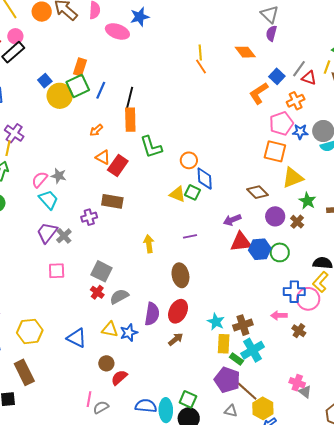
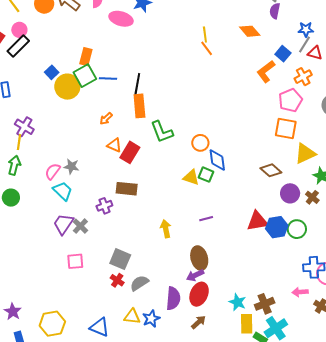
blue line: (101, 90) -> (108, 78), turned 72
blue star: (300, 132) -> (306, 29), moved
purple arrow: (232, 220) -> (195, 275), moved

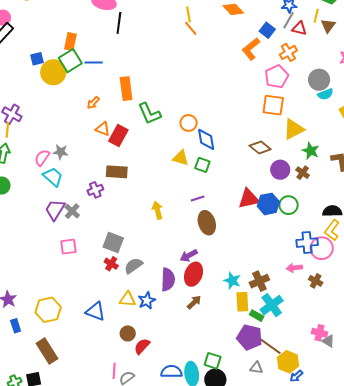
blue square: (52, 72) -> (37, 59), turned 32
black line: (137, 84) -> (119, 23), moved
green square: (206, 175) -> (202, 165), moved
brown ellipse: (199, 258) -> (207, 223), moved

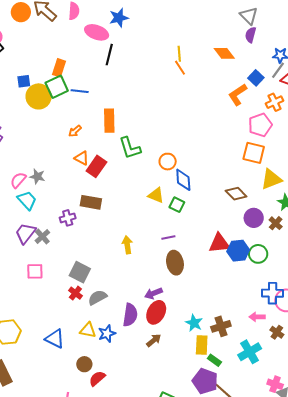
cyan cross: (272, 305) -> (250, 352), moved

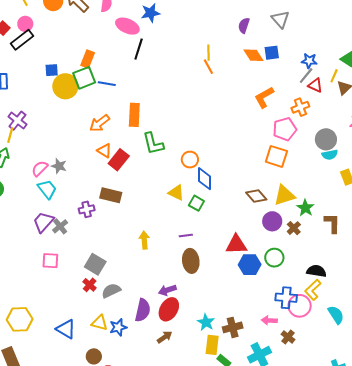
purple semicircle: (251, 35) -> (244, 25), moved
blue square: (256, 78) -> (272, 53), moved, turned 35
orange arrow: (75, 131) -> (100, 123), size x1.5
yellow triangle: (271, 179) -> (284, 195), moved
blue hexagon: (238, 251) -> (250, 265), moved

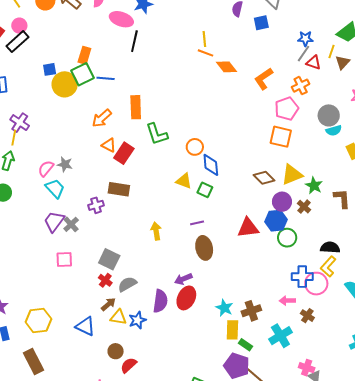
blue square: (272, 53) -> (261, 23), moved
orange diamond: (253, 55) -> (227, 67), moved
orange line: (208, 67) -> (205, 53), turned -35
blue hexagon: (250, 265) -> (276, 221), moved
brown arrow: (165, 337) -> (108, 304), moved

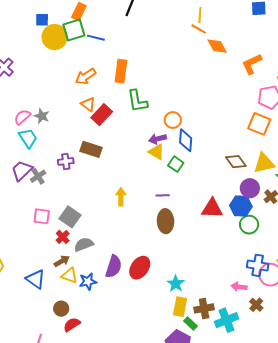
pink square: (64, 259) -> (42, 216), moved
purple arrow: (183, 279) -> (158, 139), moved
brown cross: (251, 311) -> (204, 308), moved

